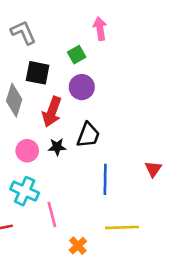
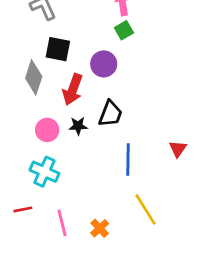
green square: (77, 55) -> (124, 30), moved
pink line: (52, 214) -> (62, 223), moved
yellow line: (122, 227) -> (145, 209), turned 60

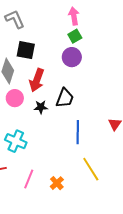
purple circle: (104, 64) -> (72, 57), moved
pink circle: (47, 130) -> (15, 98), moved
pink line: (62, 223) -> (29, 179), turned 36

